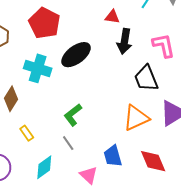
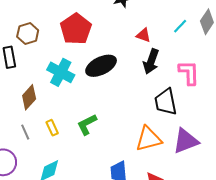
yellow rectangle: (27, 133) -> (52, 128), moved
gray line: (68, 143) -> (25, 132), moved

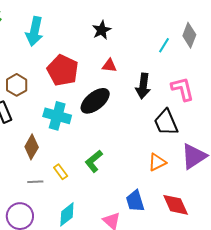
red triangle: (144, 35) -> (109, 66), moved
gray line: (25, 132) -> (35, 182), turned -56
orange triangle: (149, 139) -> (157, 162), size x0.7

